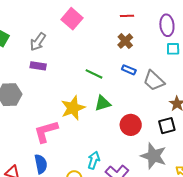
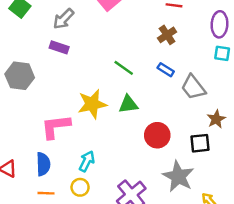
cyan arrow: (94, 160) -> (87, 161), moved

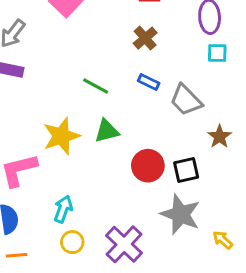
black square: (200, 143) -> (186, 170), moved
yellow circle: (80, 187) -> (72, 242), moved

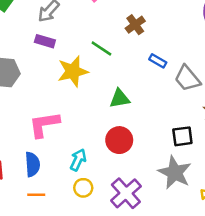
brown cross: (145, 38) -> (135, 25), moved
green line: (96, 86) -> (101, 49), moved
yellow star: (61, 136) -> (73, 71), moved
red circle: (148, 166) -> (119, 140), moved

